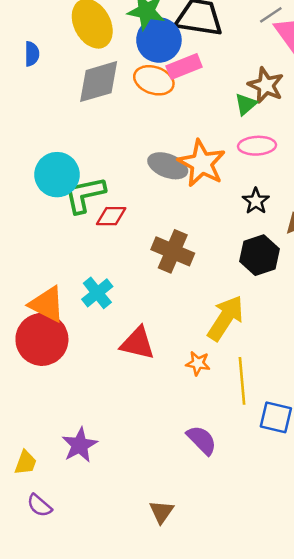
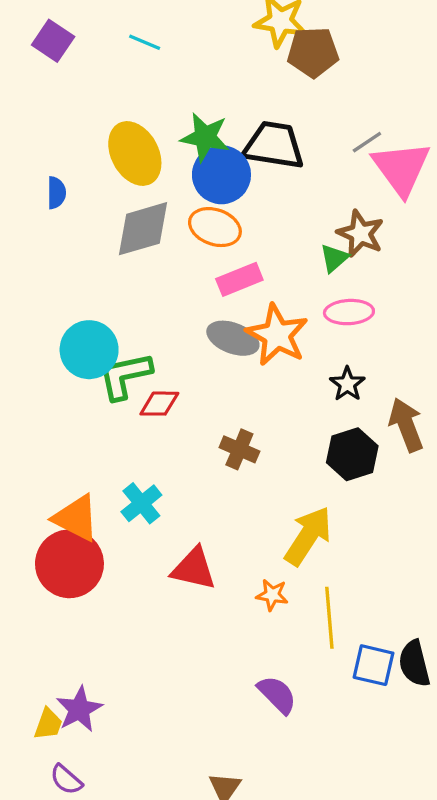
pink rectangle: (184, 66) -> (239, 279), moved
brown cross: (173, 251) -> (239, 449), size x0.7
purple star: (80, 445) -> (79, 709), moved

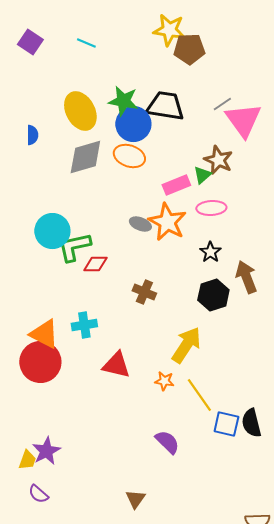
pink rectangle: (239, 279) -> (176, 185), moved
gray ellipse: (233, 338) -> (140, 224), size x0.7
cyan cross: (141, 503) -> (84, 325), turned 30
yellow line: (329, 618) -> (199, 395), turned -30

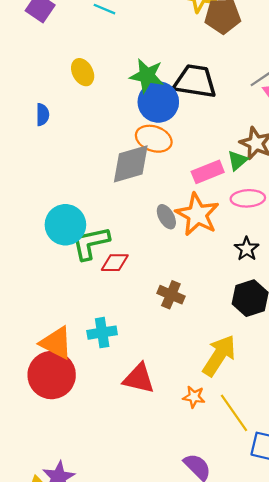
yellow ellipse: (80, 111) -> (83, 72), moved, size x0.6
gray diamond: (85, 157) -> (131, 164), moved
gray ellipse: (140, 224) -> (166, 217), turned 40

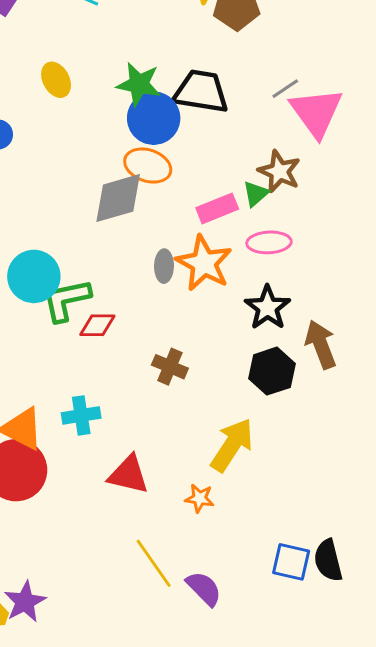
gray ellipse: (166, 217) -> (164, 266), turned 30
black star: (247, 249) -> (268, 307), size x1.4
yellow line: (234, 413) -> (154, 563), moved

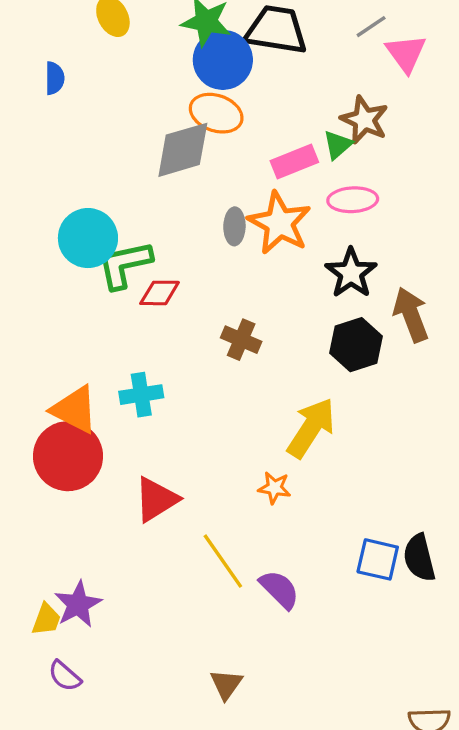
pink triangle: (316, 112) -> (406, 53), size x0.7
red triangle: (128, 475) -> (156, 499), moved, turned -45

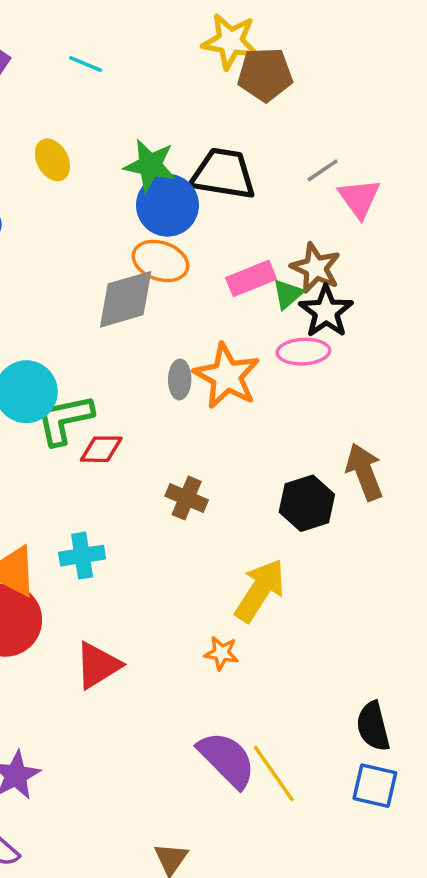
pink rectangle: (294, 161) -> (251, 278), moved
black star: (351, 273) -> (326, 312), moved
blue square: (378, 559) -> (375, 786), moved
yellow line: (223, 561) -> (274, 773), moved
purple semicircle: (279, 589) -> (227, 759), size x1.4

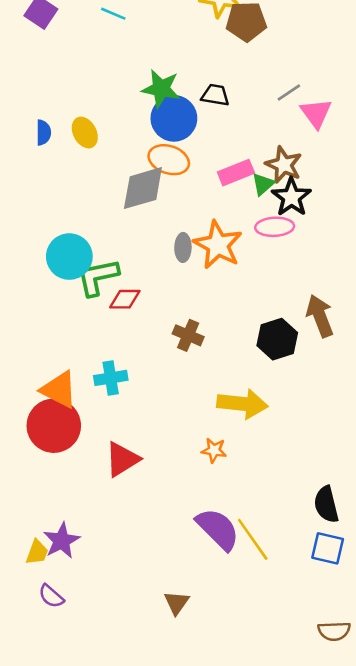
yellow ellipse: (52, 160) -> (85, 133), moved
black trapezoid: (223, 174) -> (215, 95), size x0.6
yellow arrow: (260, 590) -> (242, 404), turned 63

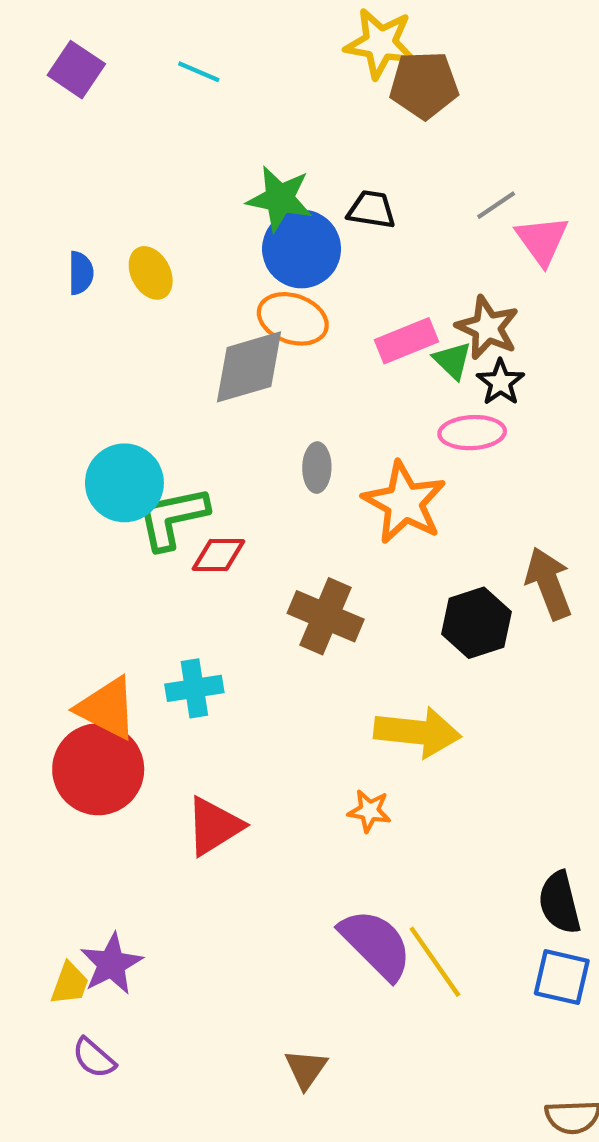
green triangle: (263, 184) -> (452, 360), turned -35
black star: (291, 197) -> (501, 382), size x0.7
orange star: (218, 245) -> (404, 503), moved
brown cross: (188, 335) -> (326, 616), size x1.4

